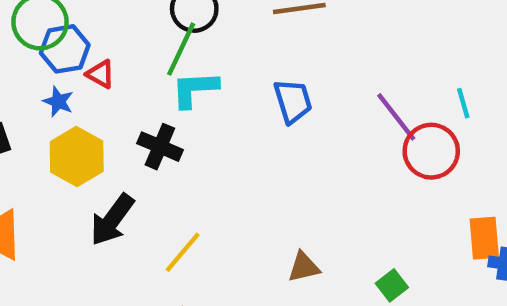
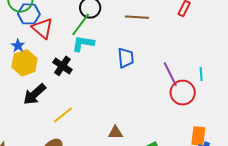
red triangle: (100, 74) -> (43, 28), size x1.6
blue star: (58, 102) -> (18, 46), moved

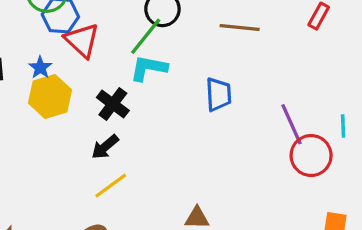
black arrow: (35, 94) -> (105, 147), moved, size x0.7

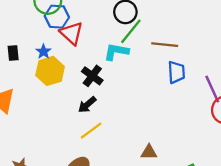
brown line: (240, 27) -> (165, 45), moved
green line: (146, 36) -> (131, 31), moved
blue trapezoid: (218, 94) -> (176, 72), moved

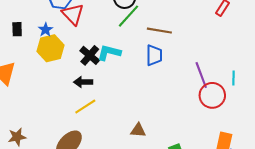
cyan L-shape: (116, 52) -> (109, 53), moved
blue trapezoid: (176, 72) -> (154, 55), moved
black arrow: (87, 105) -> (83, 82), turned 36

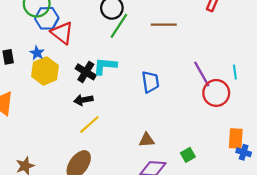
brown line: (159, 31) -> (164, 25), moved
blue trapezoid: (154, 55) -> (150, 82), moved

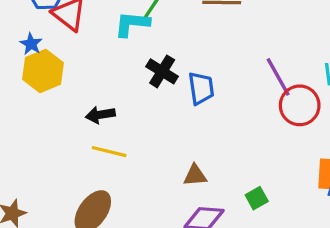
cyan L-shape: (105, 66) -> (132, 24), moved
black cross: (86, 72) -> (162, 71), moved
yellow line: (89, 124) -> (109, 152), turned 55

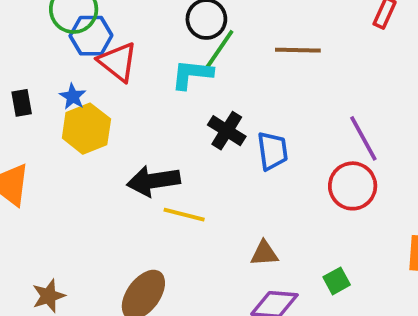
red circle: (300, 105) -> (353, 186), moved
black arrow: (100, 115) -> (153, 181), size x1.5
yellow line: (109, 152) -> (184, 215), moved

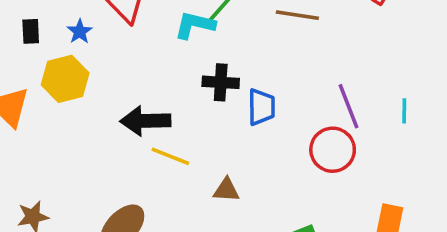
yellow hexagon: (86, 129) -> (65, 79), moved
black cross: (227, 131) -> (221, 82), turned -36
brown triangle: (264, 253) -> (226, 190), moved

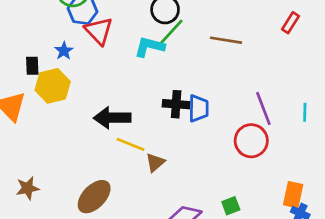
black rectangle: (31, 31) -> (32, 66), moved
black cross: (221, 82) -> (176, 104), moved
brown triangle: (226, 190) -> (155, 162), moved, turned -45

